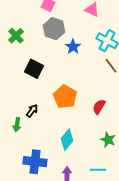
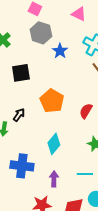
black square: (34, 69) -> (21, 73), turned -36

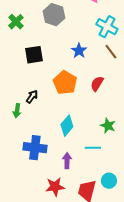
blue star: (60, 51) -> (79, 51), moved
red semicircle: (86, 111) -> (97, 84), moved
cyan line: (85, 174) -> (93, 148), moved

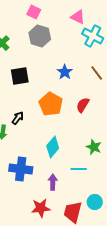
cyan cross: (107, 27) -> (93, 36), moved

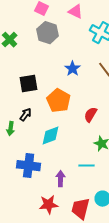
pink triangle: (78, 17) -> (76, 12), moved
black square: (20, 76) -> (29, 84), moved
red semicircle: (83, 105) -> (91, 115), moved
cyan diamond: (53, 147) -> (51, 136), moved, turned 30

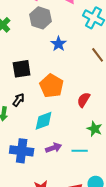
blue star: (73, 69) -> (59, 44), moved
purple arrow: (61, 179) -> (54, 148), moved, turned 70

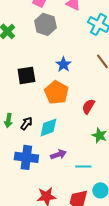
blue star: (59, 44) -> (63, 64), moved
black arrow: (19, 100) -> (26, 123), moved
cyan line: (80, 151) -> (83, 166), moved

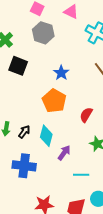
black square: (26, 75) -> (18, 66), moved, turned 30
cyan diamond: (48, 127) -> (46, 136), turned -55
purple arrow: (58, 154) -> (64, 153), moved, turned -35

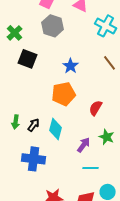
orange pentagon: (54, 101) -> (64, 94), turned 30
purple arrow: (64, 153) -> (84, 145), moved

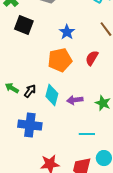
red semicircle: (96, 108) -> (92, 58), moved
green arrow: (16, 122) -> (12, 88), turned 112
purple arrow: (84, 145) -> (75, 100), moved, turned -133

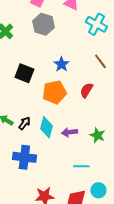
black square: (24, 25) -> (24, 73), moved

